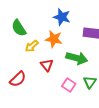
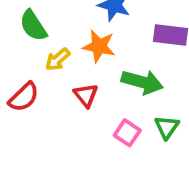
red semicircle: (18, 79) -> (24, 97), moved

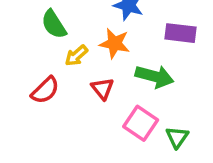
green triangle: (167, 127) -> (177, 137), moved
pink square: (127, 133) -> (141, 123), size x1.4

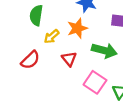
green semicircle: (54, 24) -> (36, 15), turned 42
orange star: (115, 43) -> (77, 28), turned -30

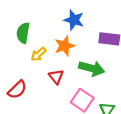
red semicircle: (30, 60) -> (17, 90), moved

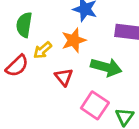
red semicircle: (17, 90) -> (17, 66), moved

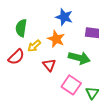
orange star: (74, 40) -> (56, 39), turned -30

